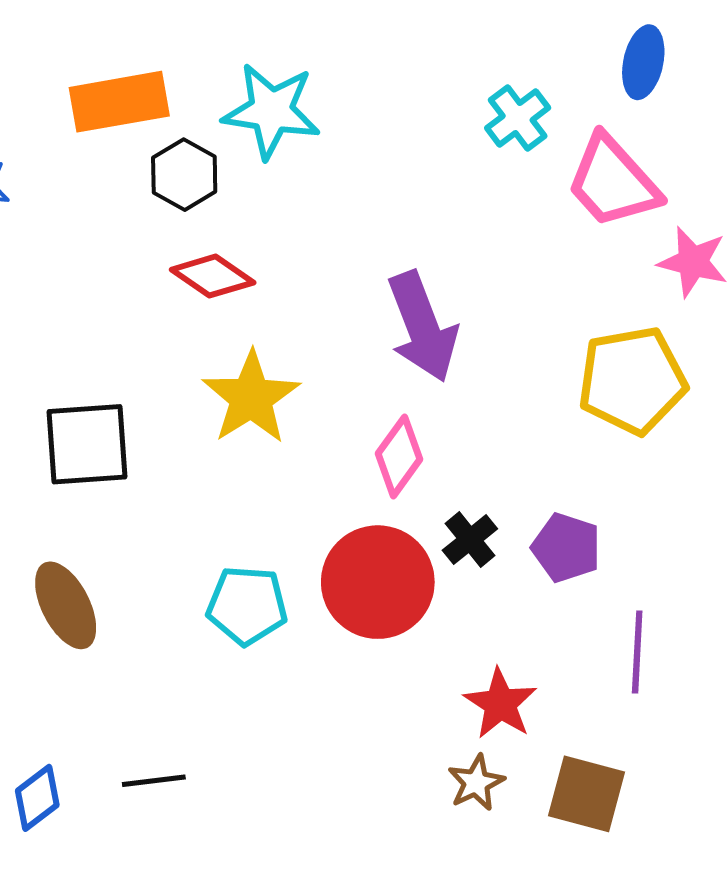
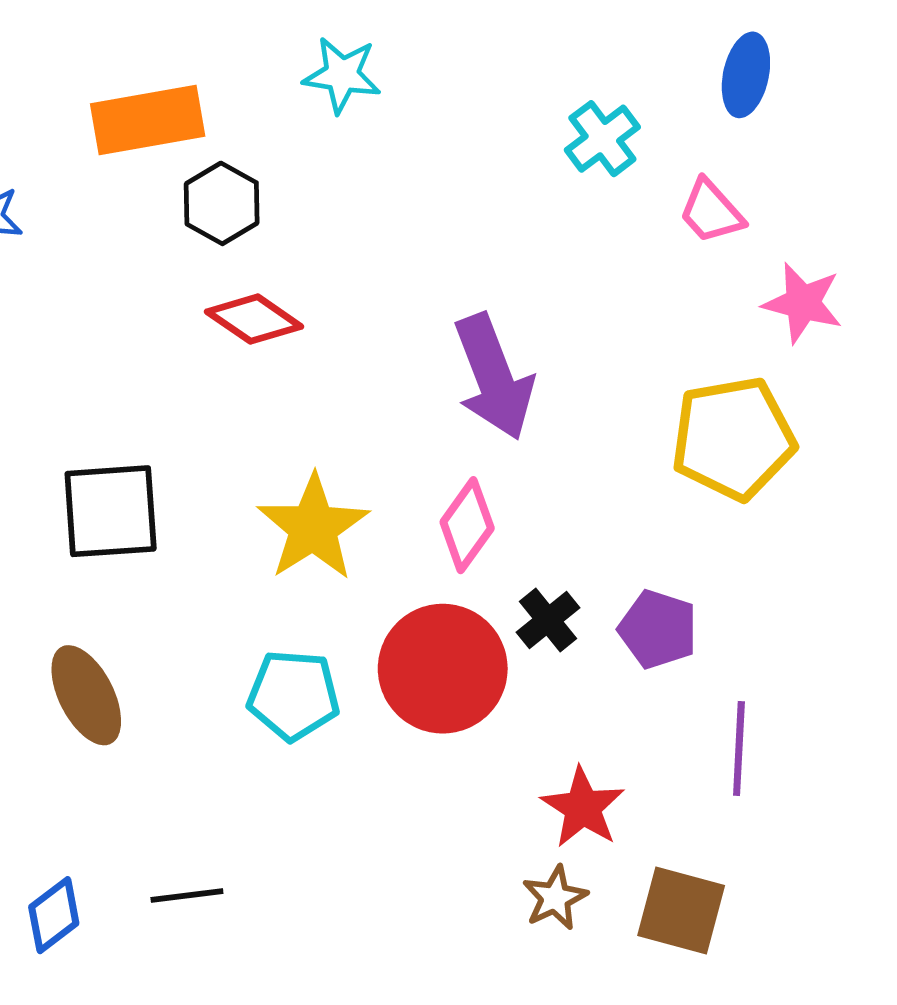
cyan star: (271, 111) -> (342, 75), moved, size x0.7
pink trapezoid: (613, 182) -> (711, 211), size x0.6
yellow star: (251, 398) -> (313, 527), moved

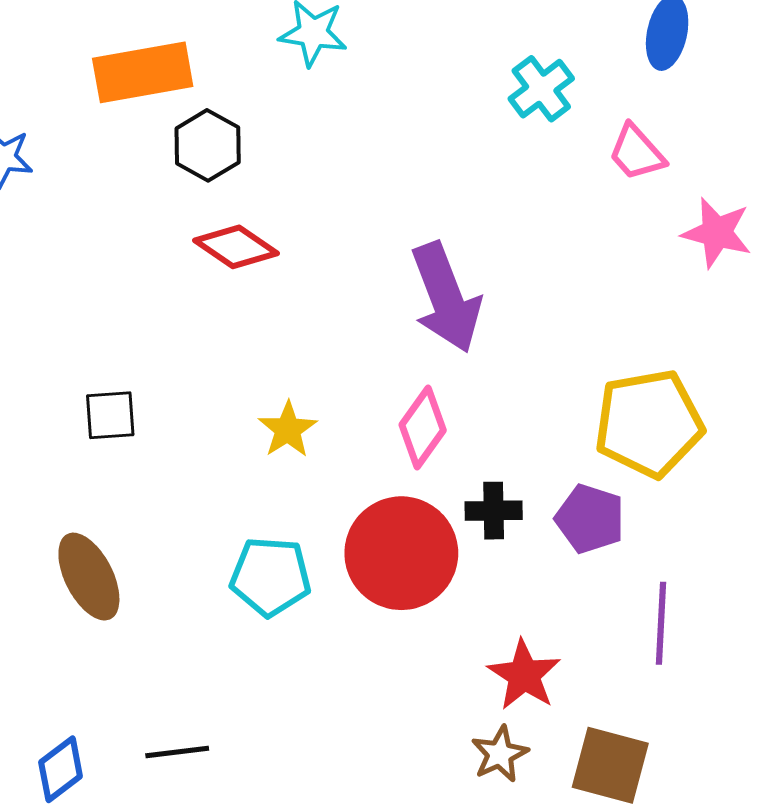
yellow pentagon: (733, 438) -> (649, 423), moved
black square: (111, 511) -> (110, 415), size x0.6
yellow star: (313, 527) -> (288, 429), size x0.6
black cross: (548, 620) -> (494, 511), turned 38

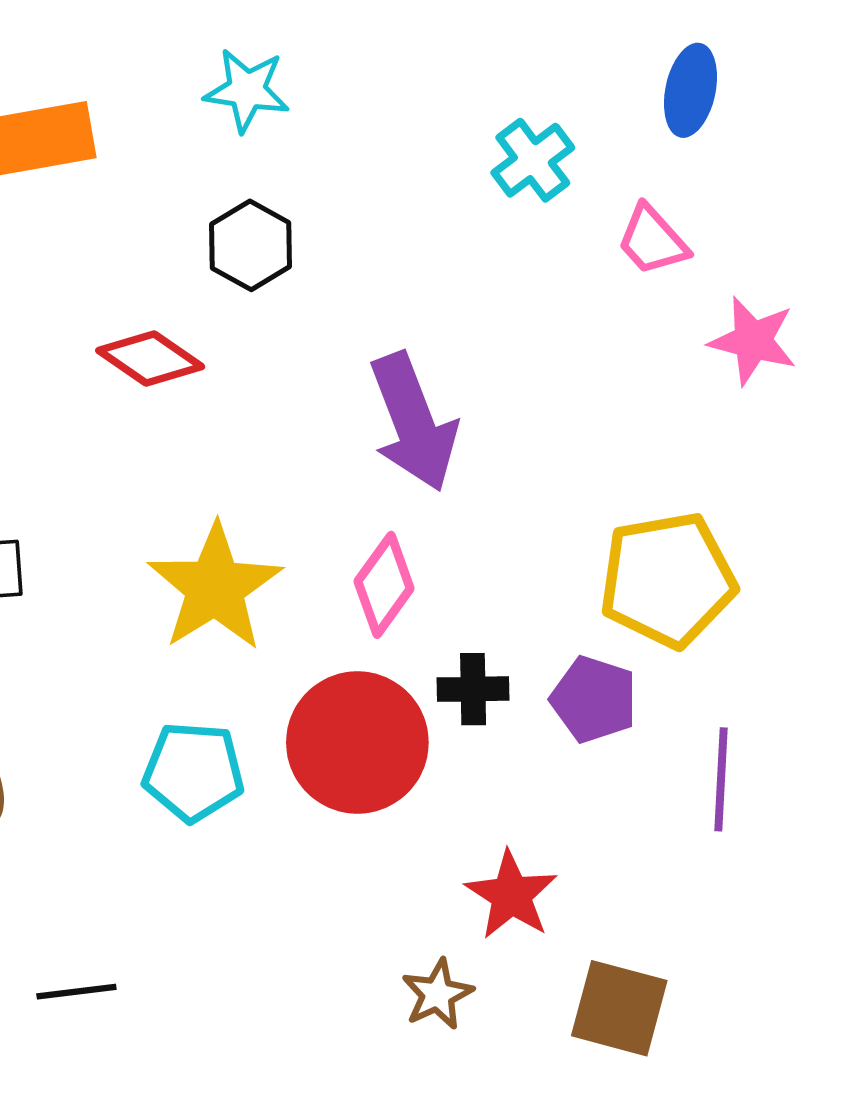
black hexagon: (208, 145) -> (251, 245), moved
yellow star: (288, 429) -> (215, 587), size x1.8
purple line: (661, 623) -> (721, 779), moved
brown star: (500, 754) -> (437, 994), moved

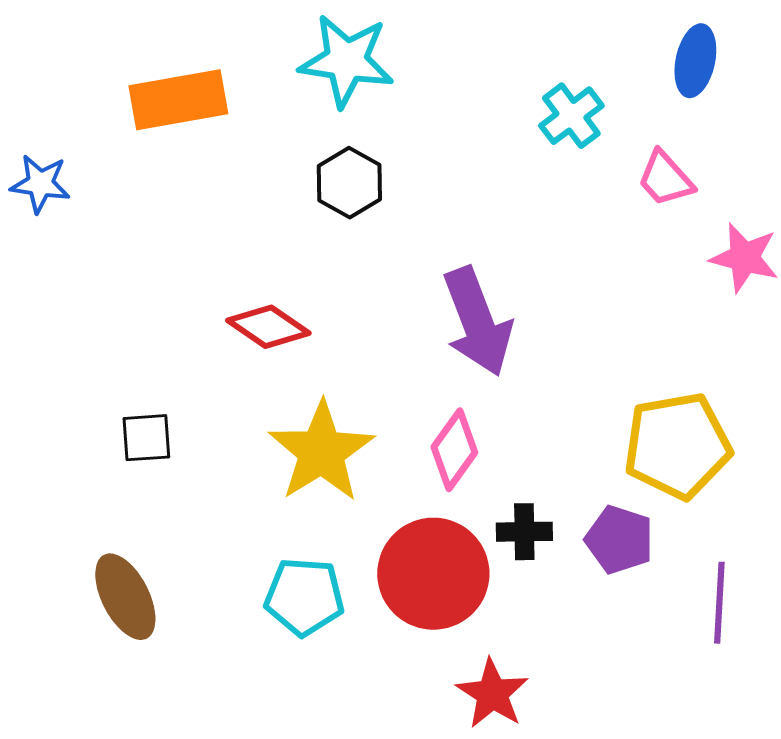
cyan star: (247, 90) -> (346, 61), size x1.4
red diamond: (150, 359) -> (268, 327), moved
red star: (511, 895) -> (492, 694), moved

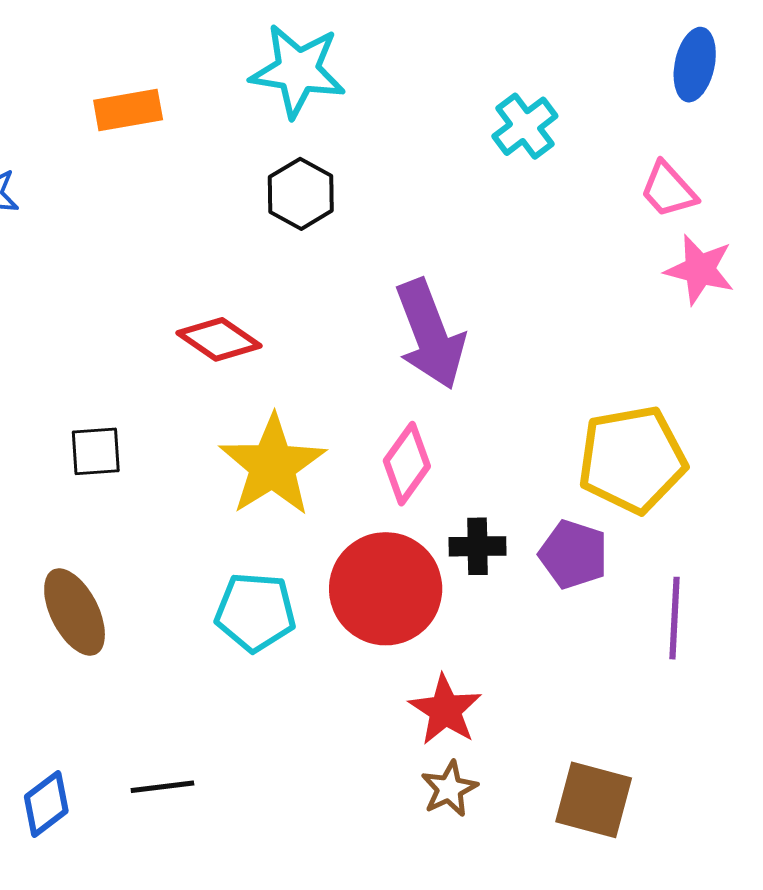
blue ellipse: (695, 61) -> (695, 65), moved
orange rectangle: (178, 100) -> (128, 110), size x0.7
pink trapezoid: (665, 179) -> (668, 190), moved

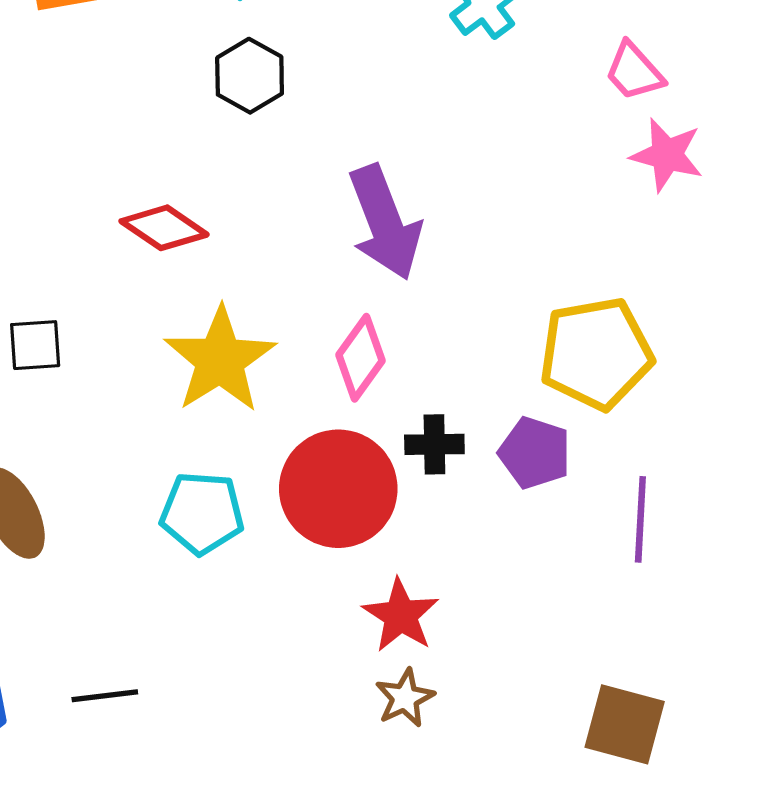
brown square: (594, 800) -> (625, 724), moved

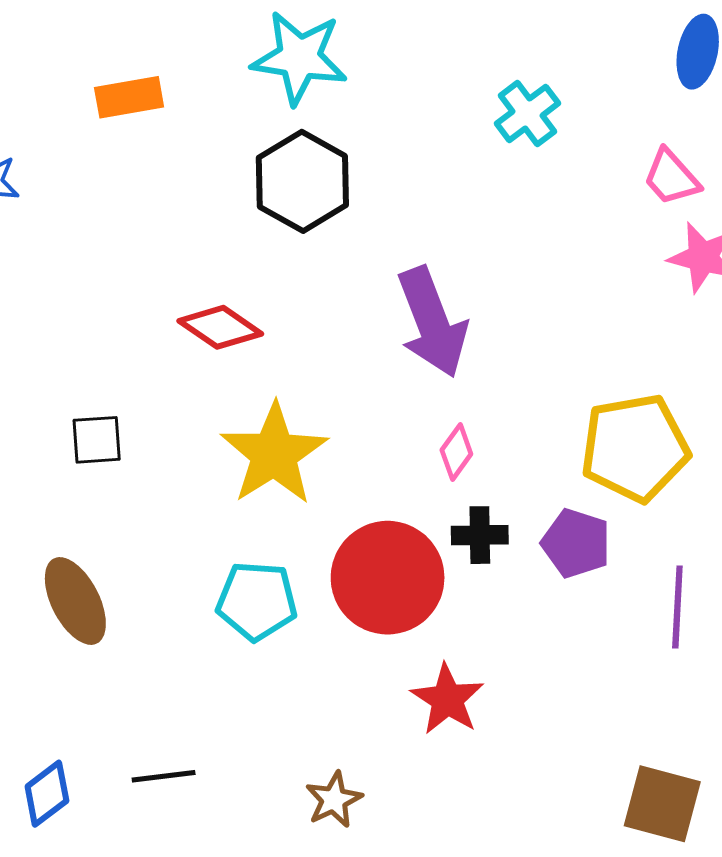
black hexagon: (250, 76) -> (302, 181), size x1.4
pink diamond: (360, 358) -> (456, 452), moved, size x0.7
brown star: (405, 698) -> (334, 800), moved

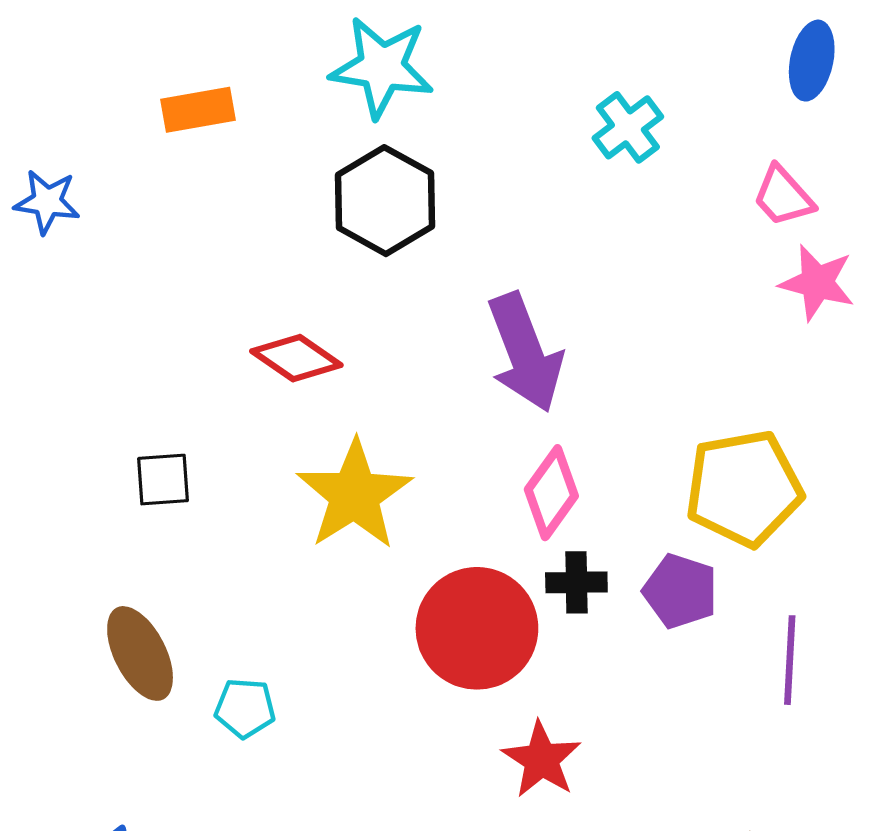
pink diamond: (456, 452) -> (551, 493), size x1.5
cyan pentagon: (257, 601) -> (245, 708), moved, size x0.7

